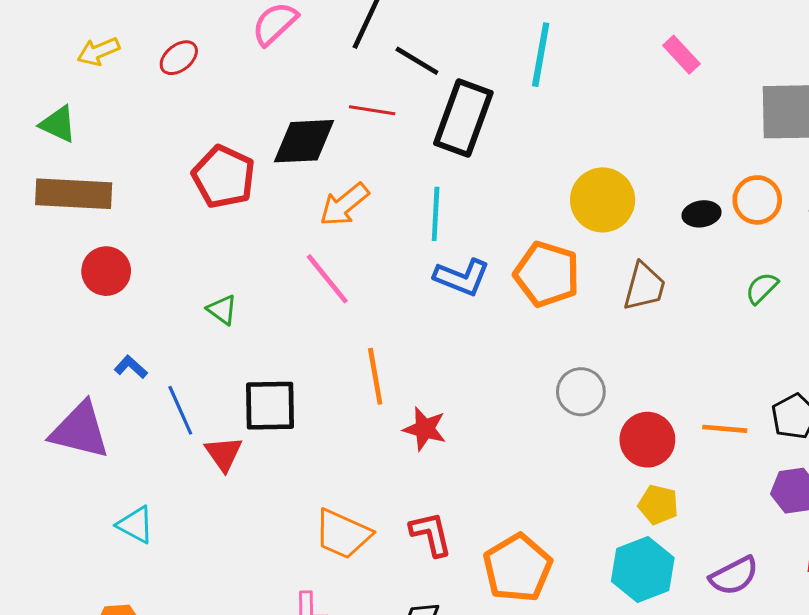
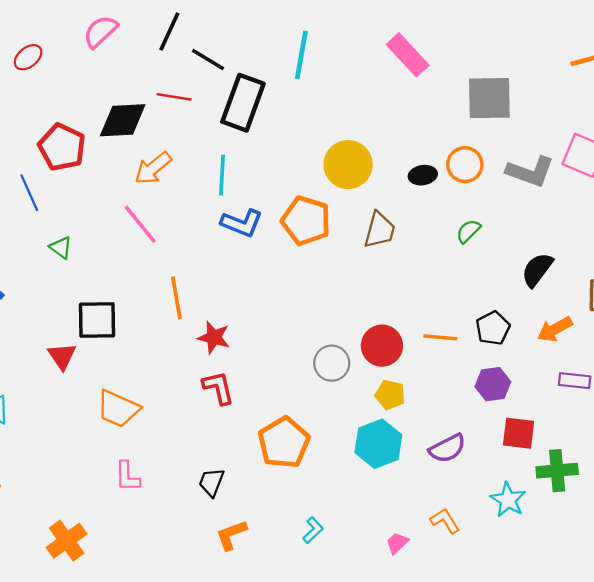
pink rectangle: (681, 55) -> (408, 55), size x1.5
gray circle: (581, 392) -> (332, 363), moved
blue line: (180, 410) -> (29, 193), moved
orange trapezoid: (343, 534) -> (118, 409), moved
red L-shape: (431, 534) -> (218, 388), moved

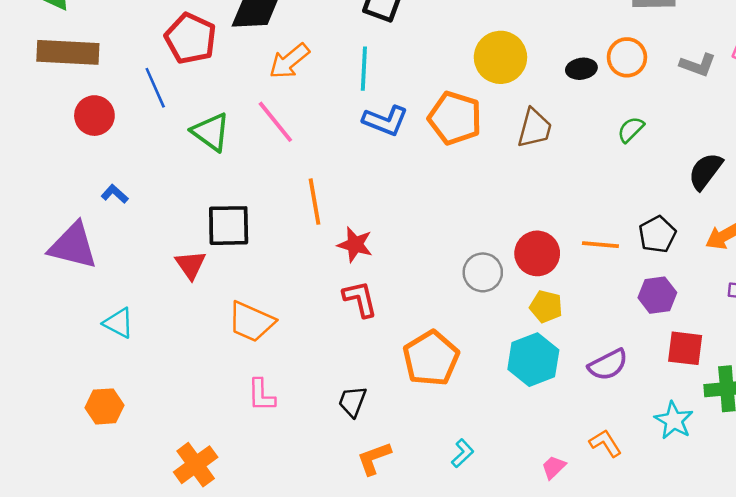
gray L-shape: (530, 172) -> (698, 65), size x0.7
green triangle: (61, 248) -> (211, 132), moved, size x1.6

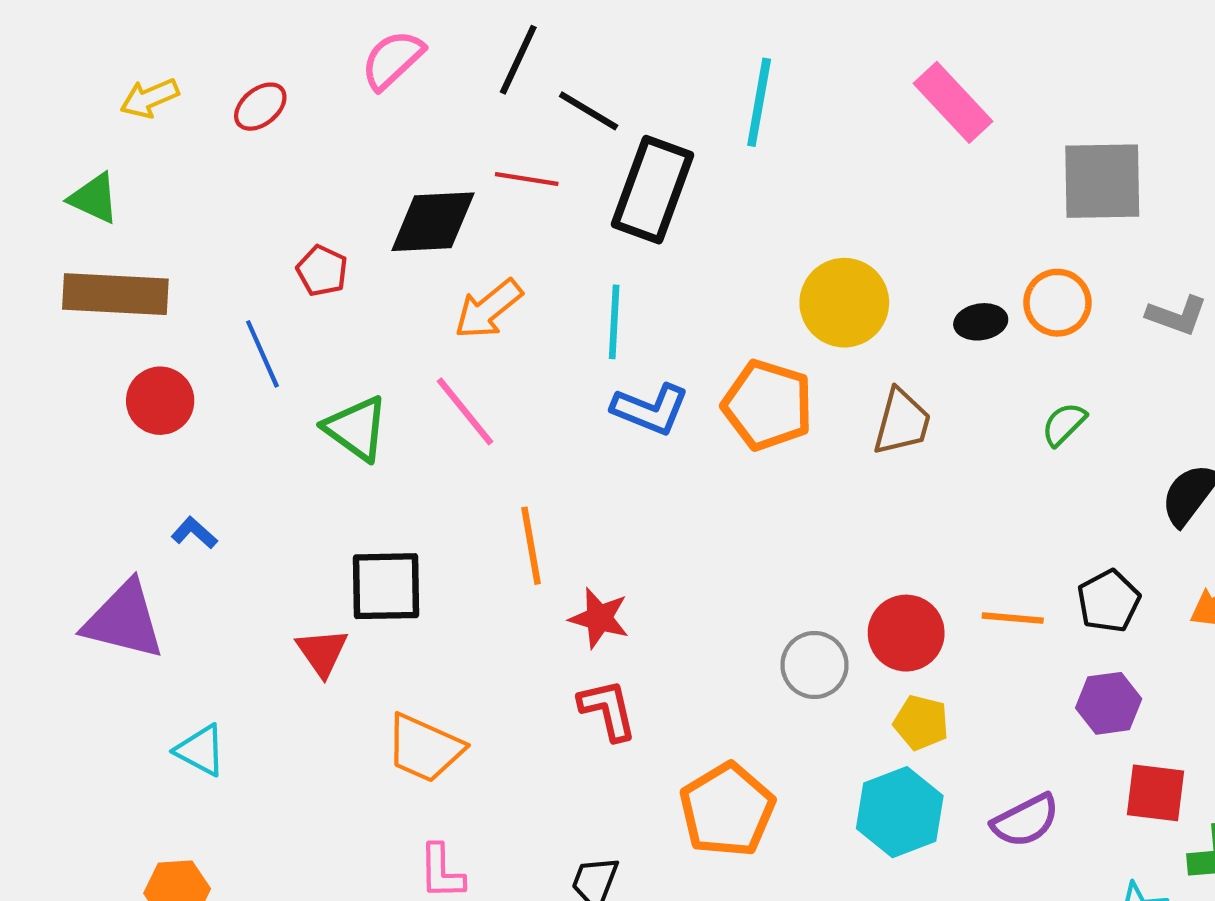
red pentagon: (191, 38) -> (322, 271), size x0.6

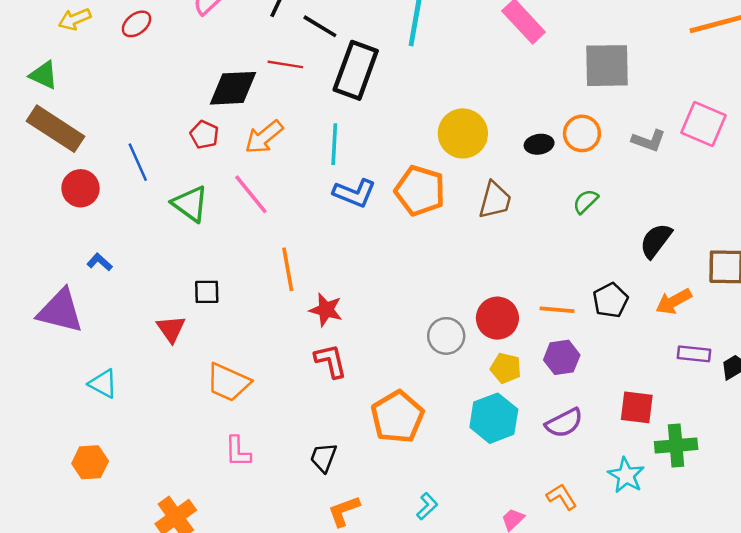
red pentagon: (322, 271) -> (204, 135), moved
brown rectangle: (115, 294) -> (56, 129), turned 30
black square: (386, 586) -> (207, 292), size x0.6
purple hexagon: (1109, 703) -> (562, 357), moved

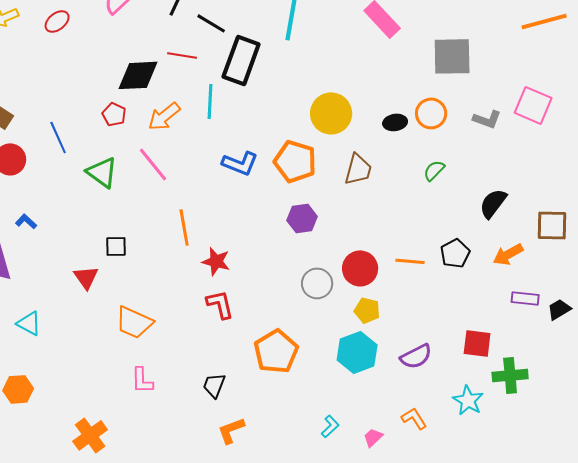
cyan line: (334, 144) -> (210, 101), moved
purple hexagon: (562, 357) -> (302, 218), moved
cyan L-shape: (427, 506) -> (330, 426), moved

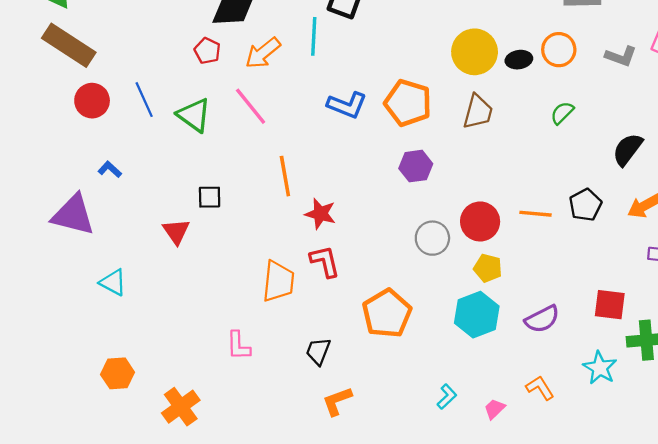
yellow circle: (331, 113) -> (475, 52), moved
blue line: (58, 137) -> (144, 100), moved
orange trapezoid: (134, 322) -> (278, 281), moved, turned -108
orange hexagon: (18, 389) -> (118, 373), moved

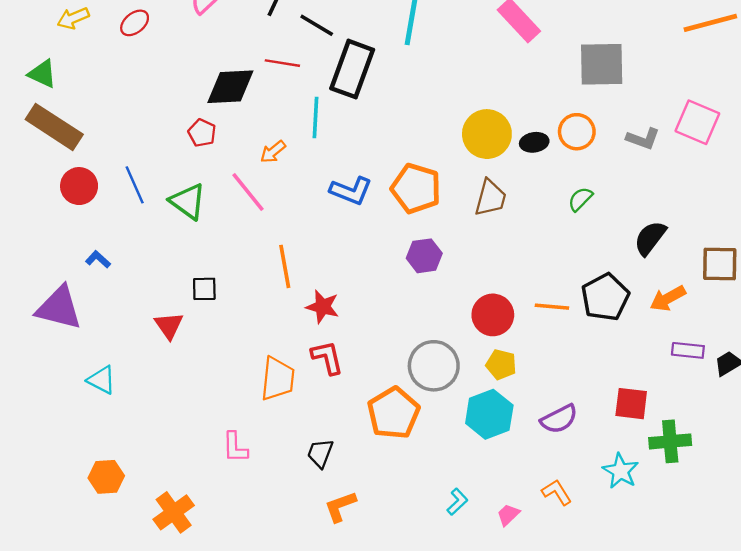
orange arrow: (263, 53) -> (273, 152), moved, size x0.7
black pentagon: (585, 205) -> (605, 297), size x1.4
gray circle: (432, 238) -> (434, 366), moved, size x1.4

